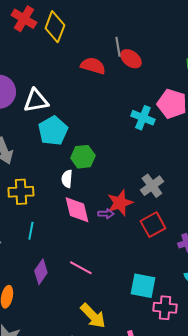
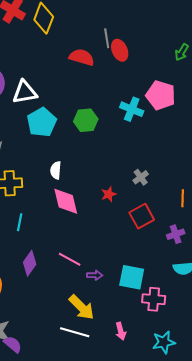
red ellipse: (131, 59) -> (120, 50), turned 30
green hexagon: (83, 157) -> (86, 120), moved
gray cross: (152, 186) -> (141, 177), size x0.7
red star: (120, 203) -> (109, 194), size x0.6
purple arrow: (106, 214) -> (95, 275), moved

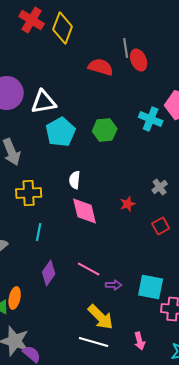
red square: (142, 216) -> (161, 226), size x0.7

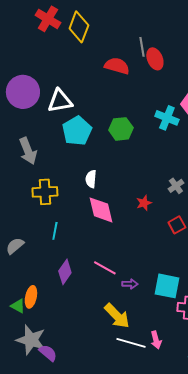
white line: (94, 342) -> (131, 343), moved

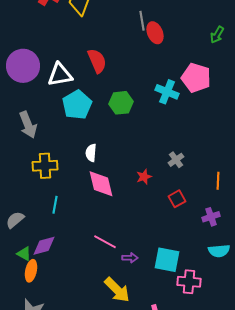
red semicircle: (117, 66) -> (97, 61), moved, turned 50
purple diamond: (65, 272) -> (44, 246), moved, turned 40
green triangle: (18, 306) -> (24, 254), moved

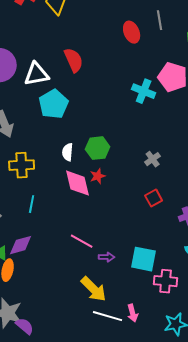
gray line: (142, 21) -> (160, 20), moved
green hexagon: (121, 103) -> (98, 148), moved
red star: (144, 177) -> (98, 176), moved

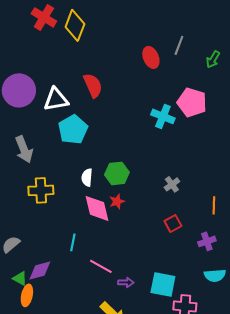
gray line: (160, 20) -> (179, 45), turned 30
cyan line: (32, 204) -> (73, 242), moved

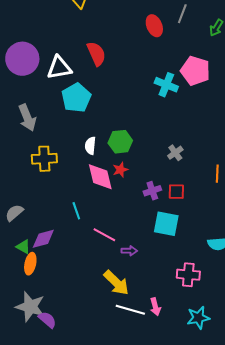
red square: (173, 223) -> (176, 192), turned 30
purple cross: (207, 241) -> (152, 191), moved
cyan line: (73, 242) -> (76, 211), turned -30
cyan square: (163, 284) -> (166, 224), moved

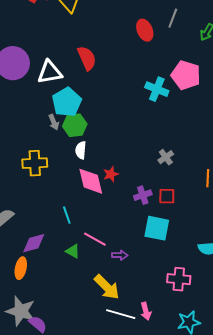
gray arrow: (27, 118) -> (54, 122), moved, size x0.6
green hexagon: (120, 142) -> (75, 125), moved
green triangle: (23, 247) -> (73, 251), moved

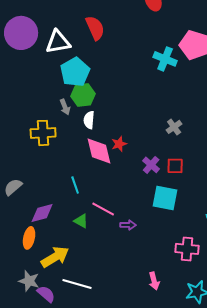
gray arrow: (54, 122) -> (65, 107), moved
purple cross: (143, 195) -> (151, 165), turned -30
yellow arrow: (107, 287) -> (55, 257), moved, turned -76
gray star: (21, 311) -> (29, 281), size x0.7
white line: (121, 314) -> (77, 284), moved

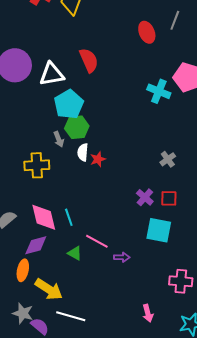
red star: (119, 144) -> (98, 159), moved
pink diamond: (99, 151) -> (44, 217), moved
yellow arrow: (55, 257) -> (49, 289), turned 64

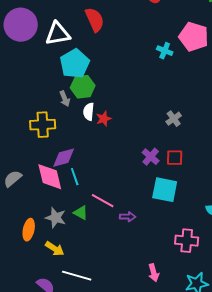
cyan cross: (159, 91) -> (165, 51), size x0.7
purple diamond: (36, 245) -> (64, 158), moved
yellow arrow: (49, 289) -> (55, 249), size x0.7
gray star: (23, 313) -> (56, 218), moved

